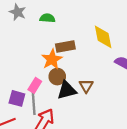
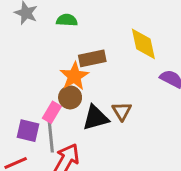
brown circle: (57, 77) -> (70, 97), moved

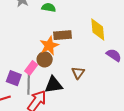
black triangle: (96, 118) -> (54, 85), moved

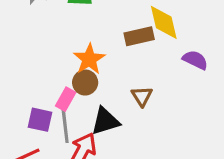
brown rectangle: (63, 35) -> (139, 36), moved

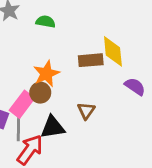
pink rectangle: (66, 99) -> (22, 104), size x1.4

